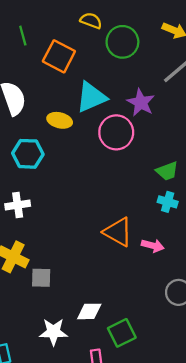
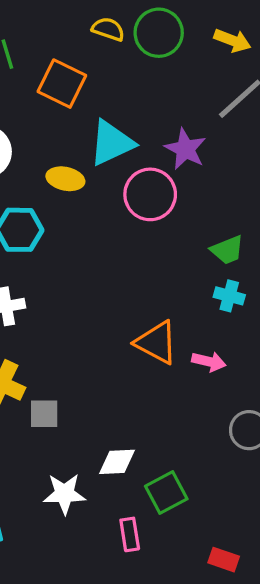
green circle: (122, 42) -> (159, 33), moved

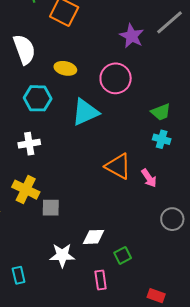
cyan triangle: (112, 143) -> (85, 112), moved
purple star: (185, 149) -> (132, 36), moved
pink arrow: (209, 362) -> (149, 178), turned 42
green square: (166, 493) -> (123, 255), size x0.7

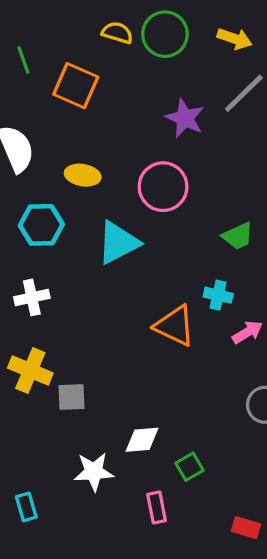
cyan cross: (162, 139) -> (218, 295), moved
pink arrow: (149, 178) -> (247, 332), moved, turned -84

